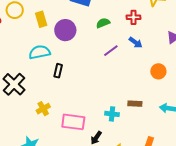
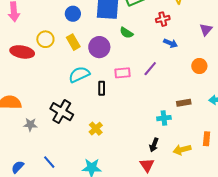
green semicircle: (103, 23) -> (126, 33), moved, turned -112
purple line: (111, 51) -> (150, 69), moved
pink rectangle: (73, 122) -> (123, 73), moved, size x0.7

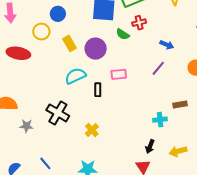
blue circle: (73, 14) -> (58, 14), moved
red cross: (163, 19) -> (139, 23), moved
yellow circle: (45, 39) -> (41, 32), moved
purple line: (150, 69) -> (158, 68), moved

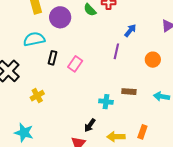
blue arrow: (167, 45) -> (130, 30), turned -88
purple line: (158, 68) -> (116, 51), turned -42
pink rectangle: (119, 74) -> (75, 64), moved, turned -63

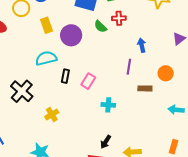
blue arrow: (130, 30) -> (142, 45), turned -48
brown rectangle: (129, 92) -> (145, 88), moved
cyan cross: (106, 102) -> (108, 105), moved
orange rectangle: (142, 132) -> (174, 147), moved

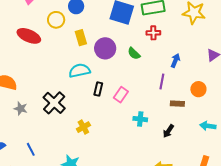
green semicircle: (100, 27) -> (134, 53), moved
blue arrow: (142, 45) -> (175, 60), turned 32
black arrow: (106, 142) -> (168, 131), moved

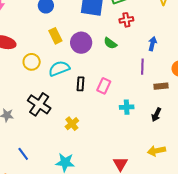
yellow circle: (56, 20) -> (32, 62), moved

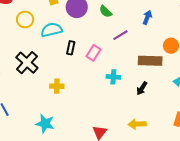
purple line: (142, 67) -> (120, 35), moved, turned 49
brown rectangle: (161, 86) -> (150, 61), size x1.6
yellow cross: (72, 124) -> (57, 86), turned 32

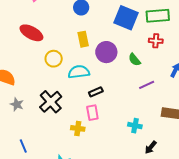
black rectangle: (71, 48) -> (96, 92), turned 48
pink rectangle: (94, 53) -> (92, 113), moved, turned -49
black arrow: (142, 88) -> (151, 147), moved

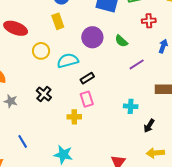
yellow rectangle: (83, 39) -> (58, 21), moved
red cross: (156, 41) -> (149, 21), moved
black cross: (51, 102) -> (44, 94), size x0.7

